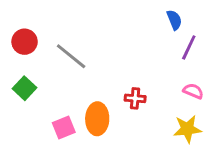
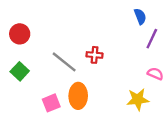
gray line: (71, 56) -> (64, 62), moved
red cross: (135, 98) -> (95, 55), moved
yellow star: (187, 129) -> (138, 99), moved

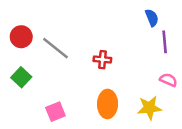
purple line: (152, 39) -> (165, 42), turned -30
gray line: (64, 62) -> (55, 48), moved
orange ellipse: (78, 96) -> (107, 104), moved

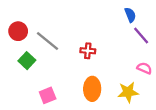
purple line: (165, 42) -> (141, 36), turned -36
green square: (21, 77) -> (27, 61), moved

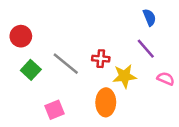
purple line: (141, 36) -> (146, 49), moved
gray line: (48, 41) -> (66, 64), moved
yellow star: (128, 92) -> (124, 76), moved

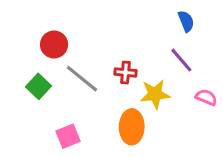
red circle: (21, 36) -> (54, 45), moved

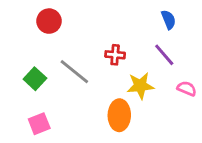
red circle: (54, 45) -> (49, 21), moved
red cross: (125, 72) -> (115, 55), moved
pink square: (68, 136) -> (39, 124), moved

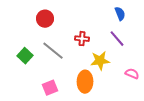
red circle: (49, 21) -> (45, 19), moved
pink semicircle: (187, 89) -> (132, 74), moved
pink square: (39, 124) -> (50, 88), moved

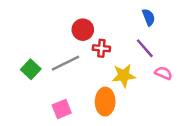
red circle: (45, 19) -> (83, 30), moved
gray line: (53, 51) -> (65, 63), turned -65
pink semicircle: (132, 74) -> (163, 73), moved

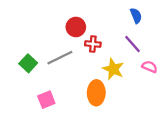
yellow star: (124, 76) -> (113, 69), turned 30
pink square: (62, 109) -> (46, 100), moved

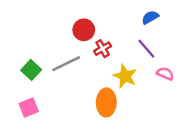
blue semicircle: (136, 16) -> (150, 17), turned -98
red cross: (93, 44) -> (103, 49), turned -35
pink square: (46, 100) -> (29, 107), moved

